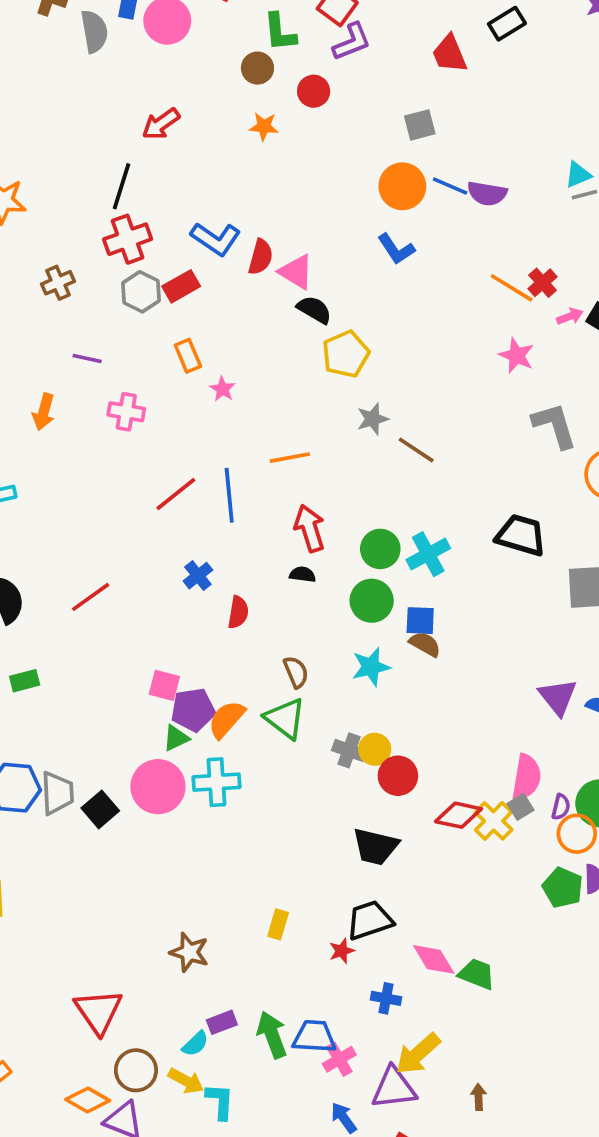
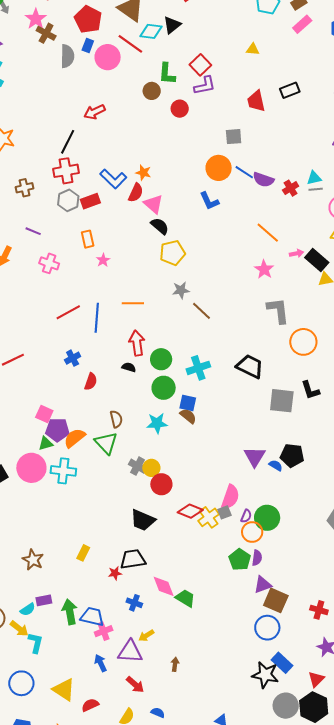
orange star: (264, 127) -> (143, 173), moved
red cross: (543, 283) -> (291, 188), moved
green circle: (380, 549) -> (161, 359), moved
yellow arrow: (418, 1054) -> (146, 636), size x0.6

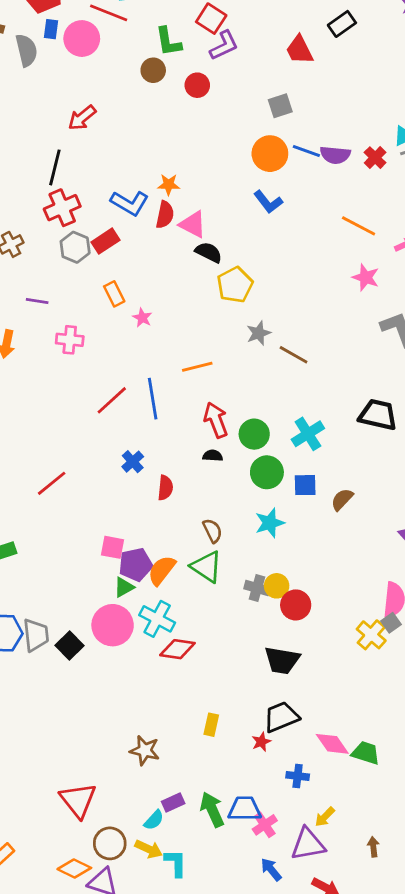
brown semicircle: (188, 416) -> (342, 499), moved, turned -72
cyan cross: (63, 471) -> (157, 619), turned 35
red diamond: (190, 511) -> (177, 649), moved

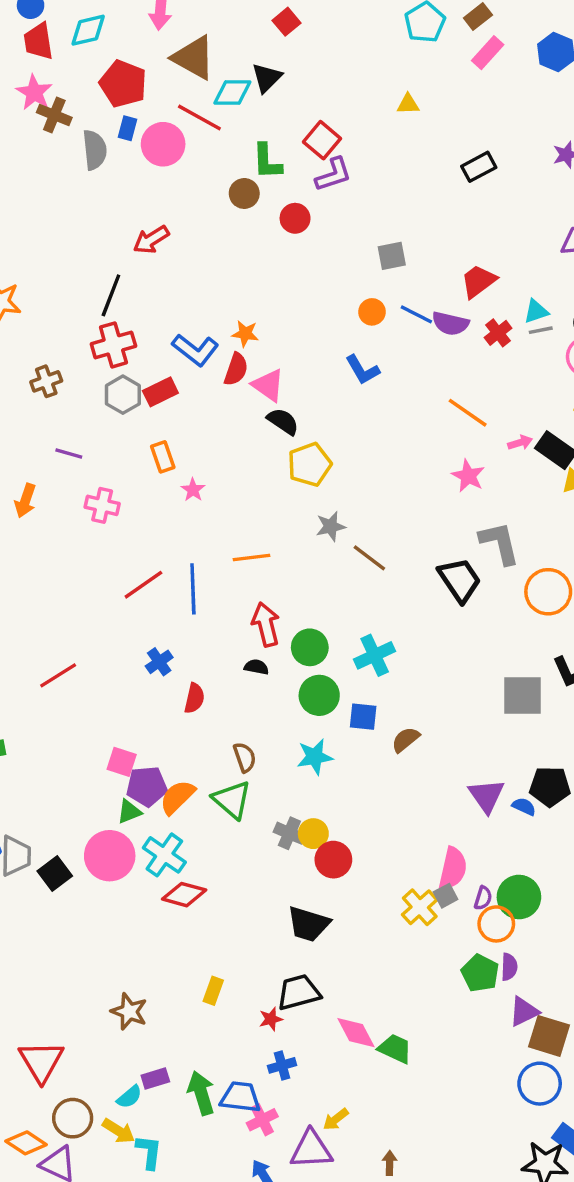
red trapezoid: (299, 50) -> (478, 281), moved, turned 72
orange circle: (270, 154) -> (372, 312), size x0.6
black trapezoid: (378, 415) -> (460, 580), moved, turned 36
blue cross: (298, 776) -> (282, 1065), moved, turned -30

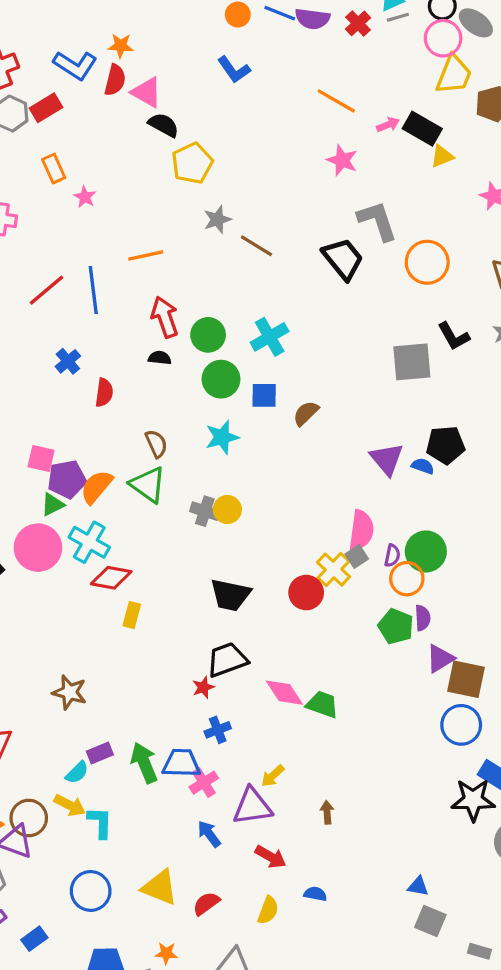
red circle: (333, 860) -> (306, 593), moved
yellow rectangle: (213, 991) -> (132, 615), moved
brown circle: (73, 1118) -> (29, 818), moved

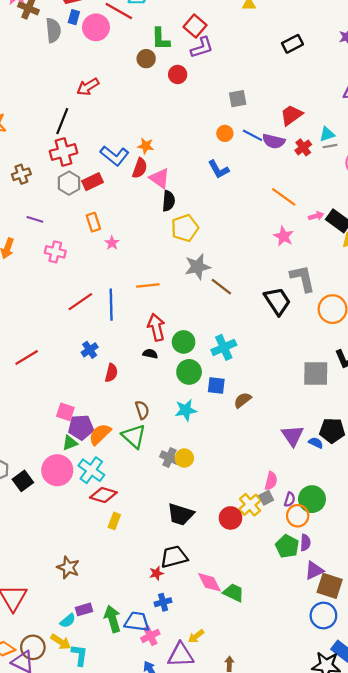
black semicircle: (164, 125) -> (169, 201), turned 60
gray star: (217, 220) -> (197, 267), size x1.4
pink semicircle: (361, 530) -> (271, 481), size x0.7

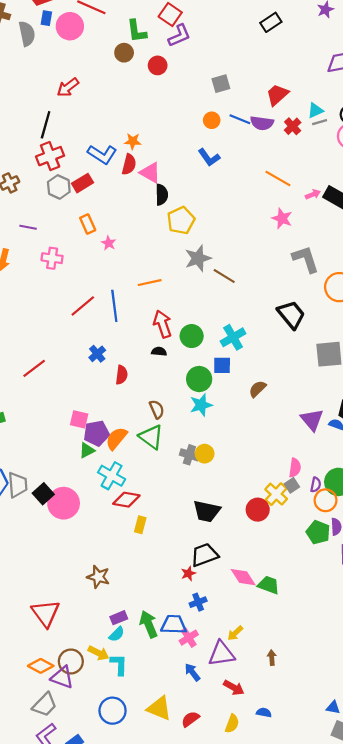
black trapezoid: (277, 301) -> (291, 315), moved
green circle: (189, 372) -> (199, 379), moved
blue square: (216, 386) -> (222, 365), moved
pink circle: (57, 470) -> (64, 503), moved
cyan semicircle: (68, 621) -> (117, 634), moved

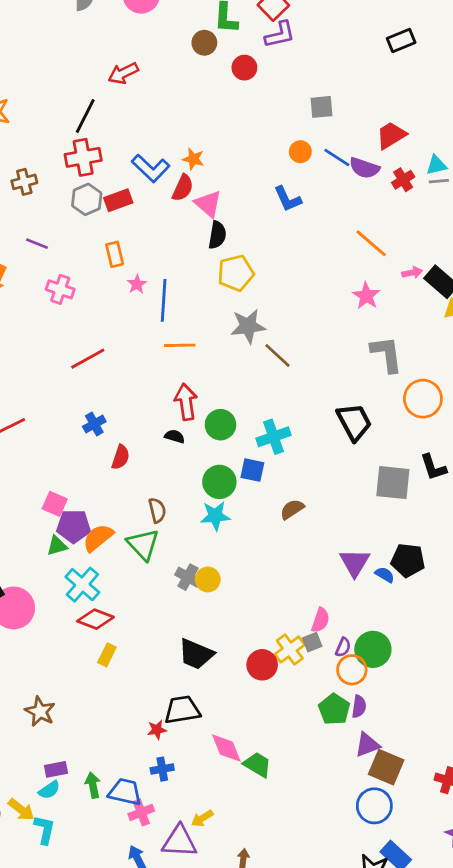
blue line: (114, 306) -> (164, 300), moved
green arrow: (149, 624) -> (93, 785), size x0.7

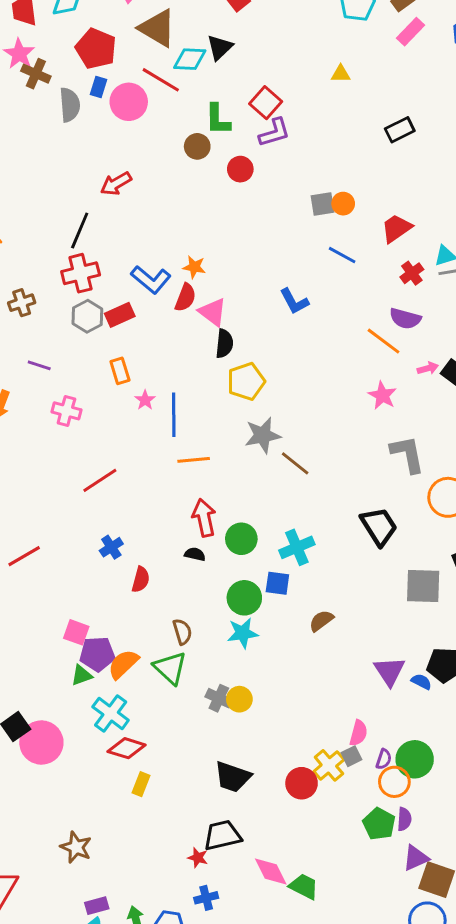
orange circle: (300, 152) -> (343, 204), moved
purple semicircle: (364, 168) -> (405, 319), moved
red star: (157, 730) -> (198, 858), turned 30

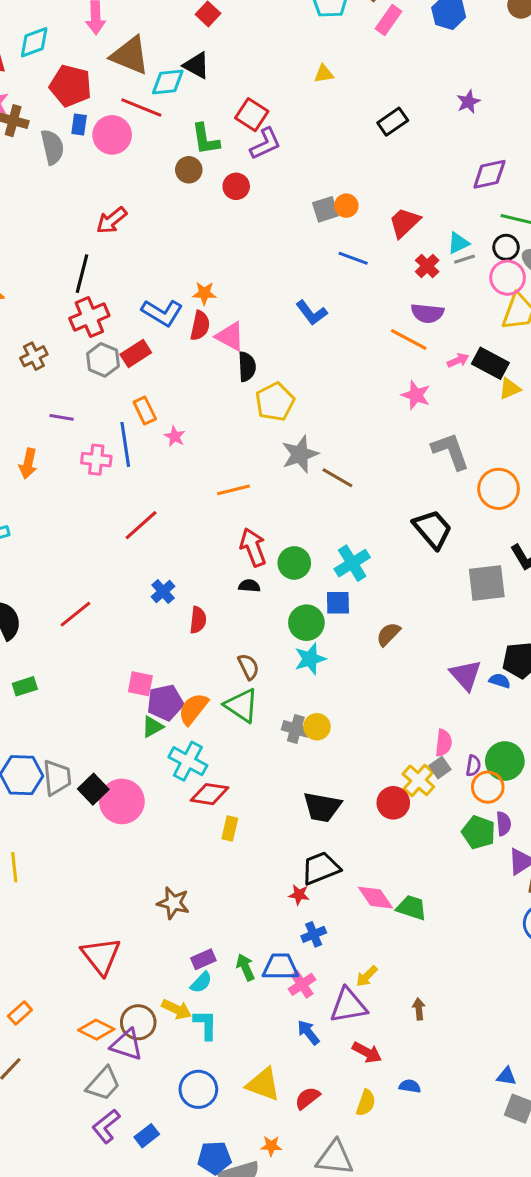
black triangle: (220, 47) -> (196, 65), turned -40
blue line: (174, 415) -> (125, 444), moved

